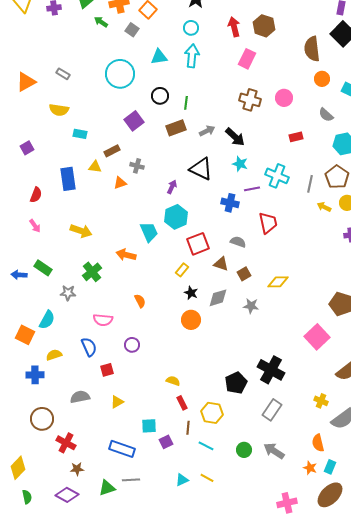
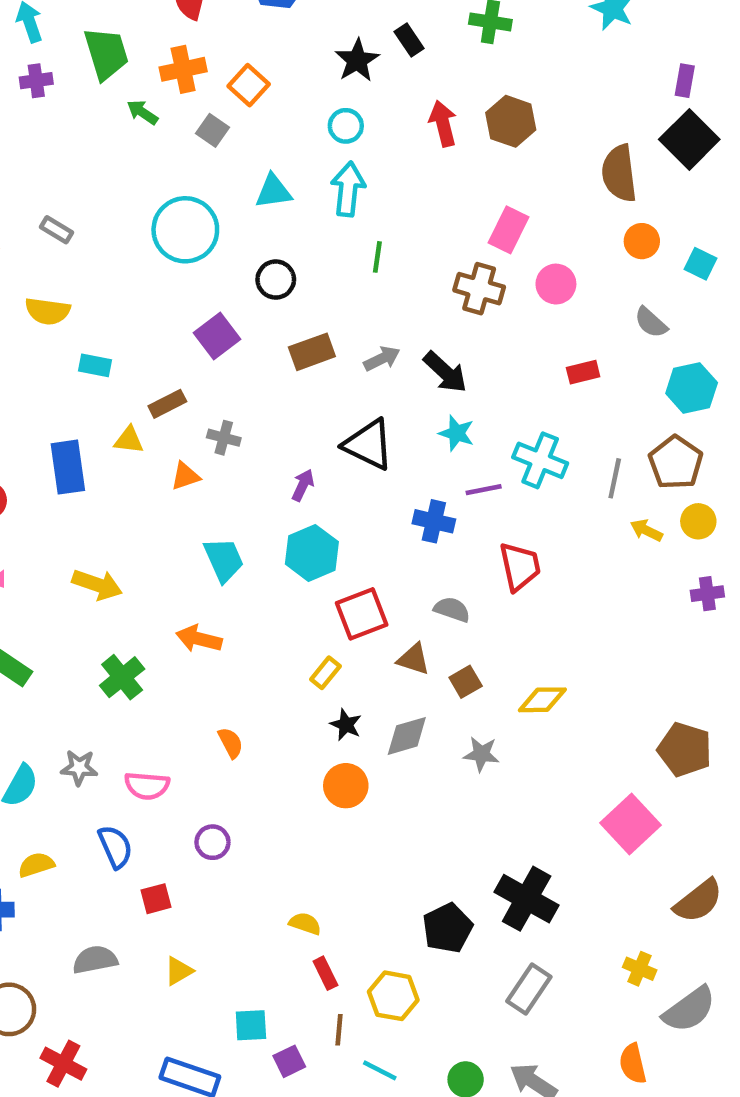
pink rectangle: (247, 59) -> (508, 230), moved
green line: (186, 103) -> (377, 257), moved
cyan trapezoid: (149, 232) -> (224, 560), moved
gray star: (68, 293) -> (79, 768), moved

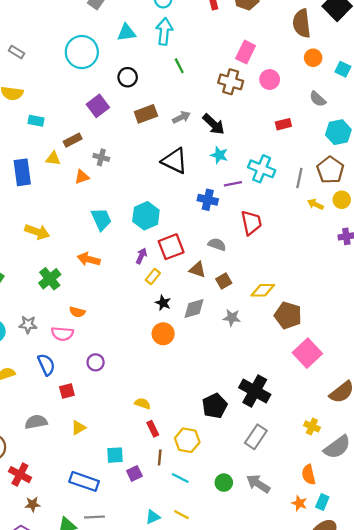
green line: (377, 257) -> (179, 66), turned -35
purple arrow: (303, 485) -> (141, 256), moved
orange semicircle: (231, 743) -> (77, 312), moved, turned 133
brown pentagon: (685, 750) -> (288, 315), moved

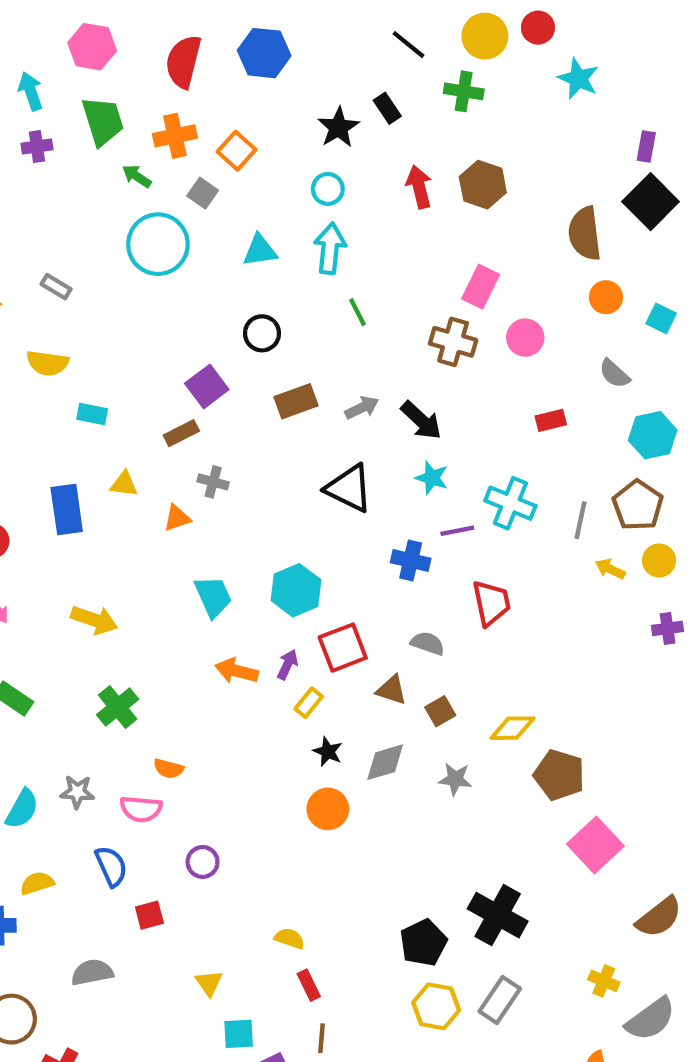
cyan circle: (82, 52) -> (158, 244), moved
brown rectangle: (73, 140) -> (181, 433), moved
orange arrow: (89, 259) -> (237, 671), moved
yellow triangle: (78, 428) -> (209, 983), moved, turned -35
yellow hexagon: (187, 440) -> (436, 1006), moved

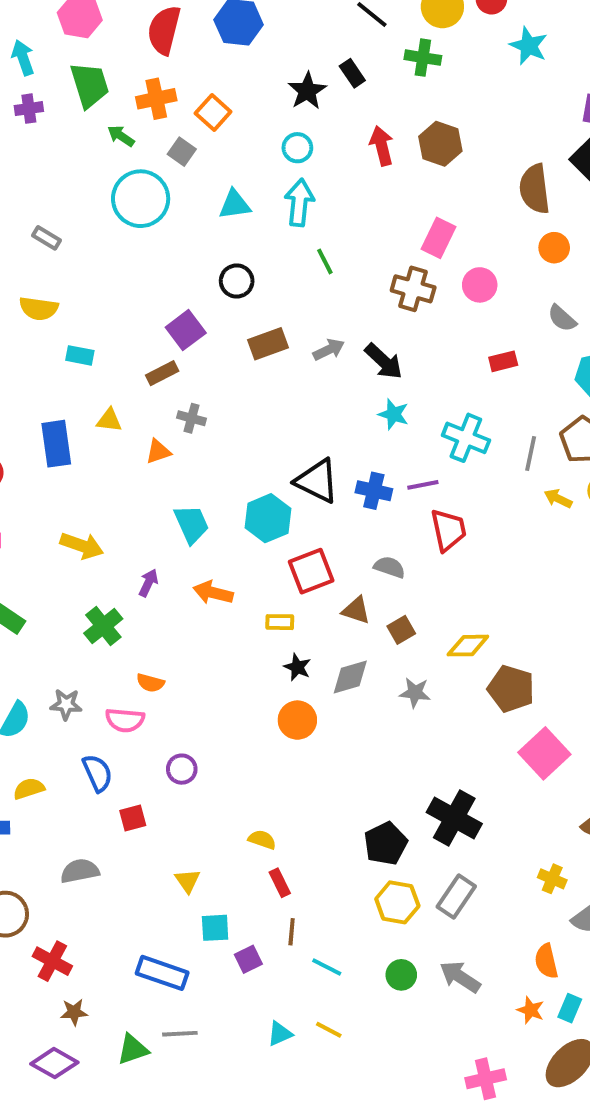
black triangle: (349, 488) -> (317, 481), moved
purple line: (457, 531) -> (423, 485), moved
purple arrow: (287, 665) -> (148, 583), moved
yellow rectangle: (309, 703) -> (280, 622), turned 52

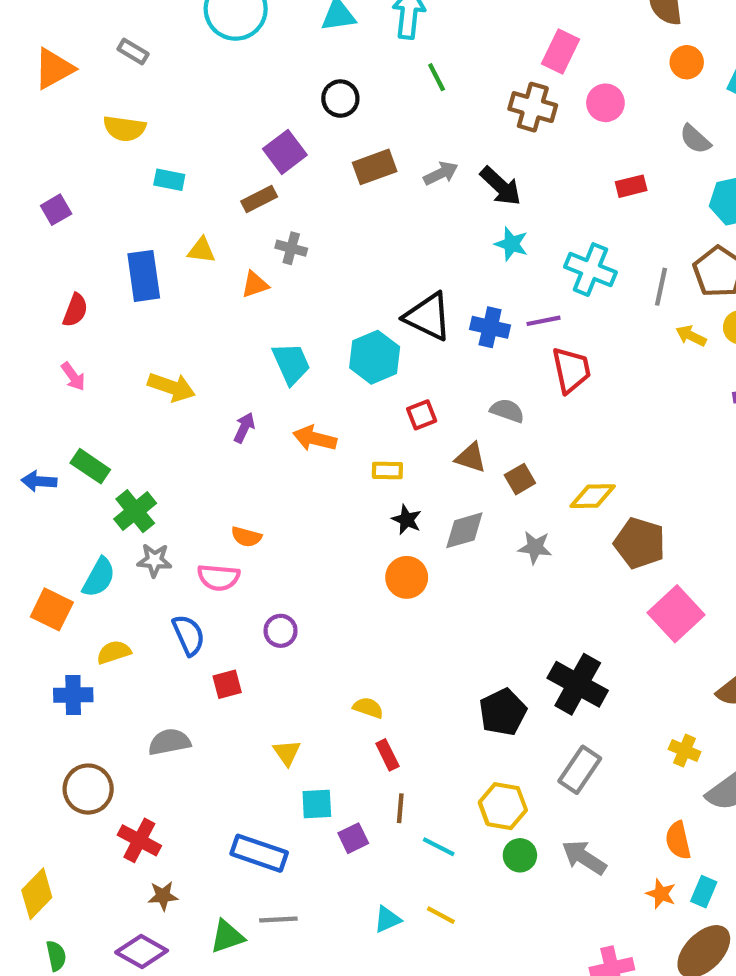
red square: (311, 571) -> (422, 415), size x0.6
green cross: (103, 626) -> (135, 511), moved
yellow hexagon: (397, 902) -> (503, 806), moved

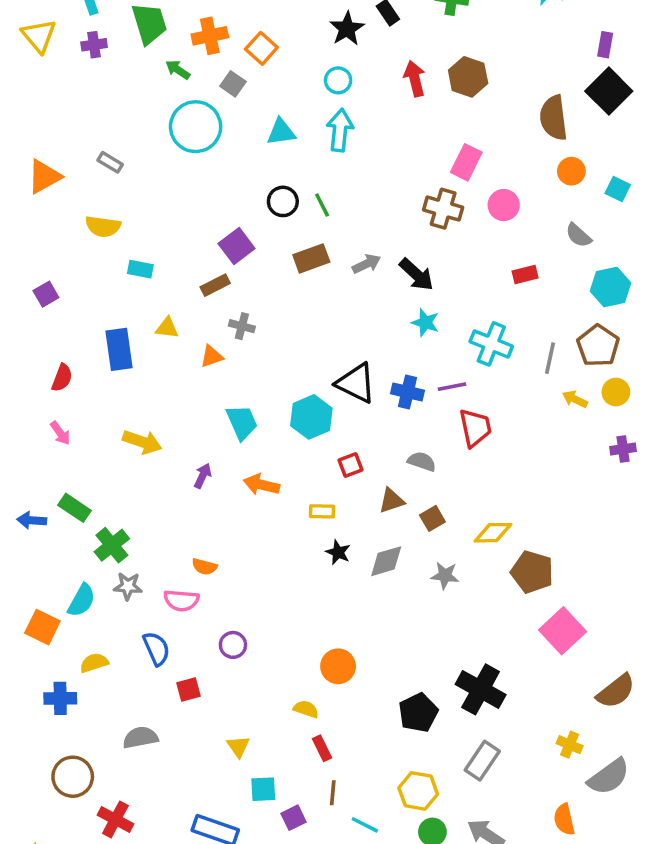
green line: (437, 77) -> (322, 205), moved
brown triangle: (471, 458) -> (391, 501), turned -36
orange circle: (407, 577) -> (338, 666), moved

